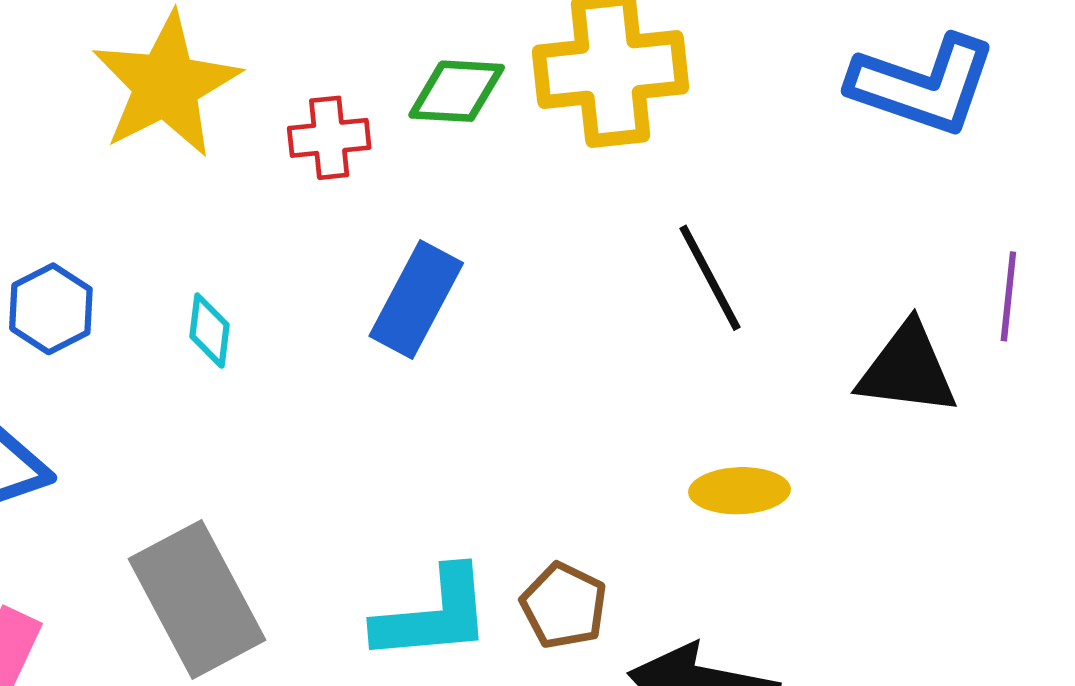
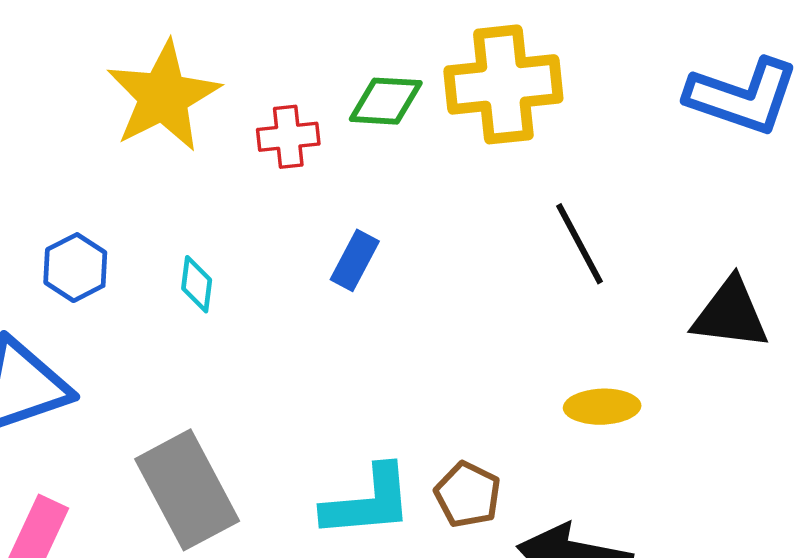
blue rectangle: (416, 299) -> (355, 260), size x0.7

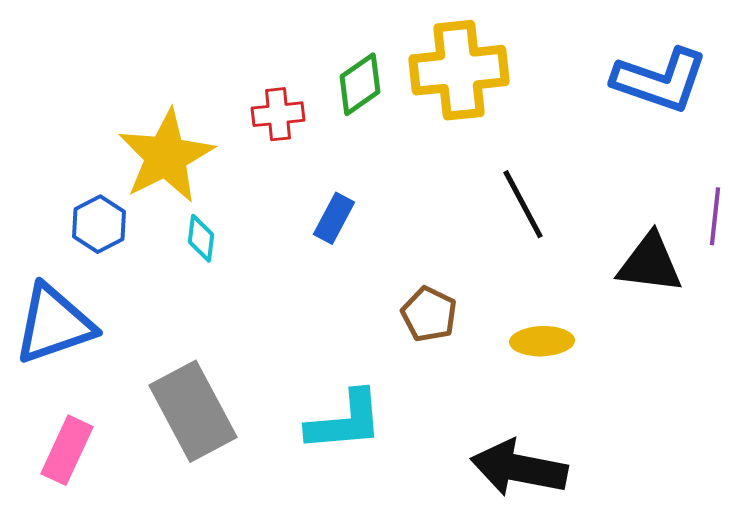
yellow star: (163, 96) -> (166, 156), moved
green diamond: (386, 101) -> (360, 84), turned -38
brown pentagon: (468, 495) -> (429, 314), moved

